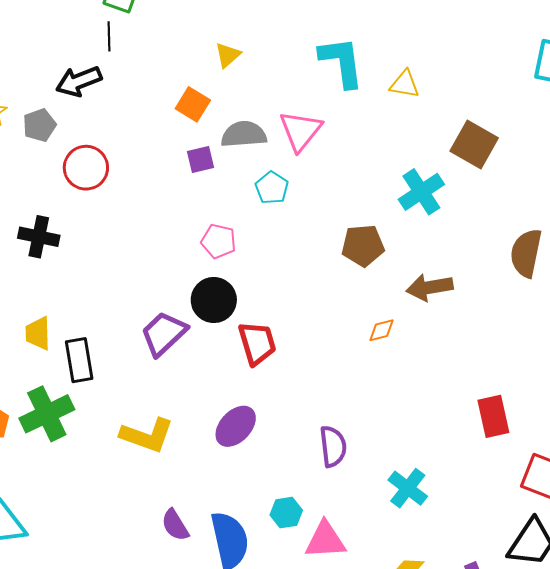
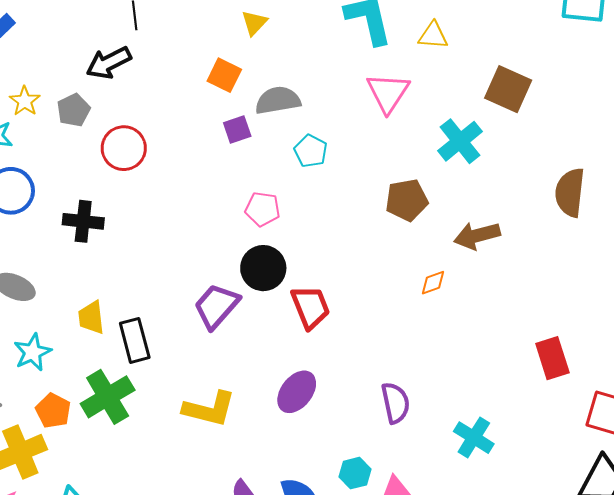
pink triangle: (301, 131) -> (388, 93), moved

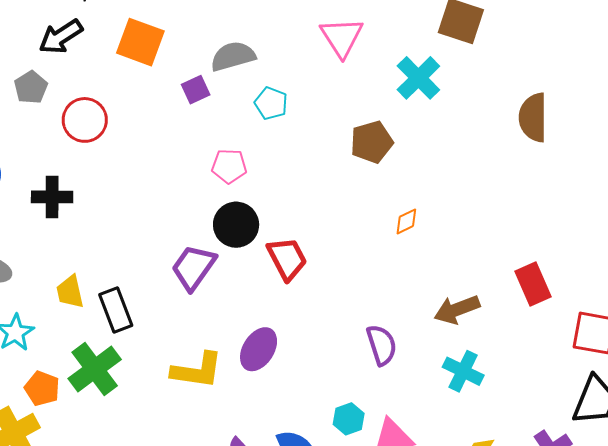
orange square: (224, 75) -> (140, 42), moved, size x1.4
brown arrow: (477, 236) -> (457, 309), moved
purple ellipse: (297, 392) -> (259, 349), moved

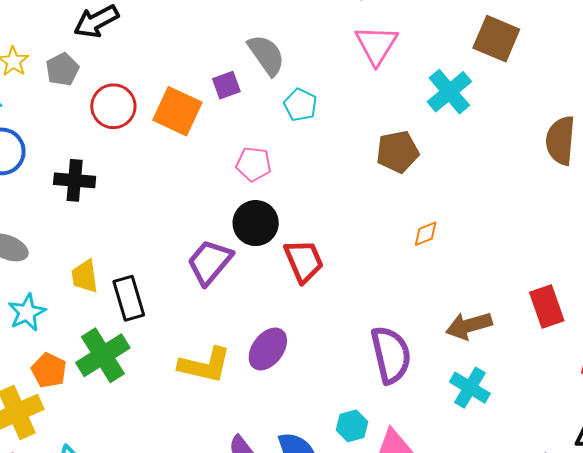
orange square: (140, 42) -> (177, 111), moved
gray semicircle: (233, 56) -> (266, 55), turned 66
purple semicircle: (382, 345) -> (391, 355), size x1.4

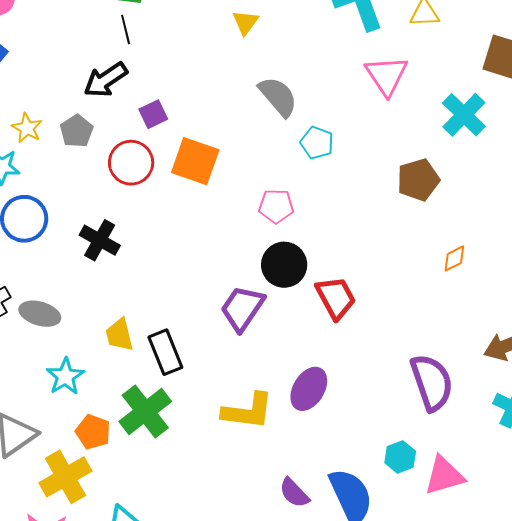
purple square: (226, 85) -> (153, 114), moved
black cross: (75, 180) -> (100, 240), turned 30

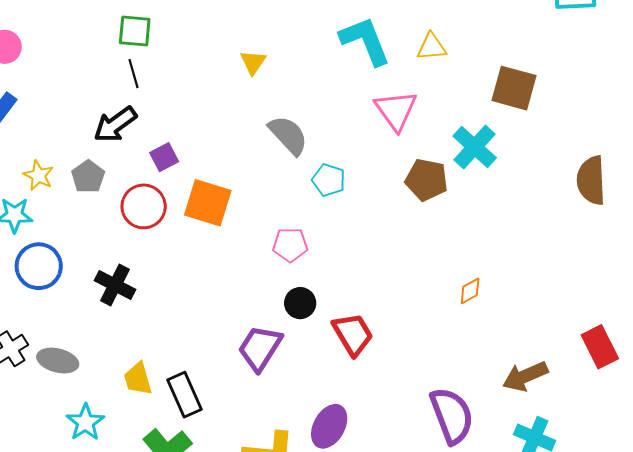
brown pentagon: (418, 180) -> (427, 180), moved, turned 30
black circle: (284, 265) -> (300, 303), size x0.7

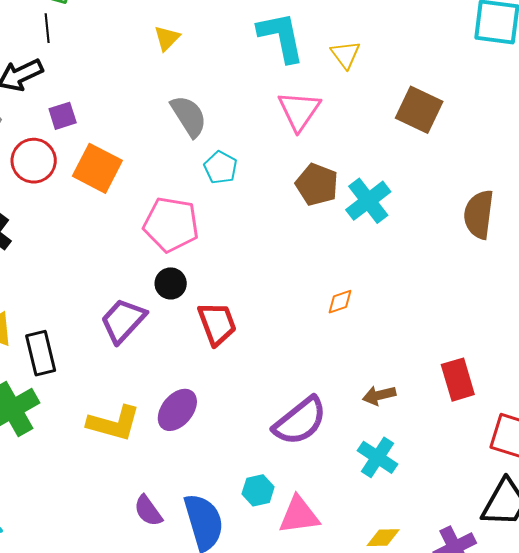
yellow triangle: (432, 47) -> (345, 55), turned 48
cyan cross: (475, 147) -> (368, 201), moved
pink pentagon: (290, 245) -> (171, 224), size x1.6
brown arrow: (525, 376) -> (379, 395), size x0.7
purple semicircle: (452, 416) -> (300, 421), turned 62

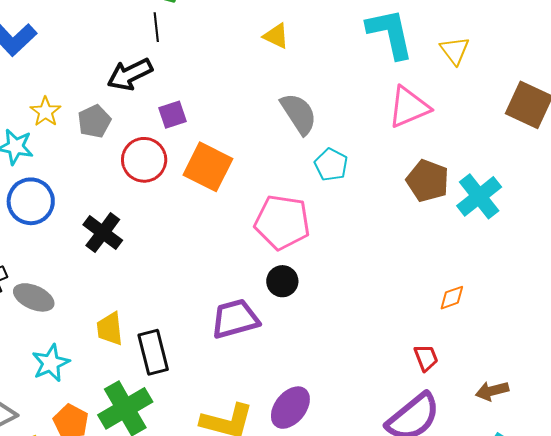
yellow triangle: (167, 38) -> (276, 36), turned -48
pink triangle: (299, 111) -> (409, 107), turned 33
purple trapezoid: (123, 321) -> (235, 319), turned 33
red trapezoid: (217, 323) -> (426, 358), moved, size x0.6

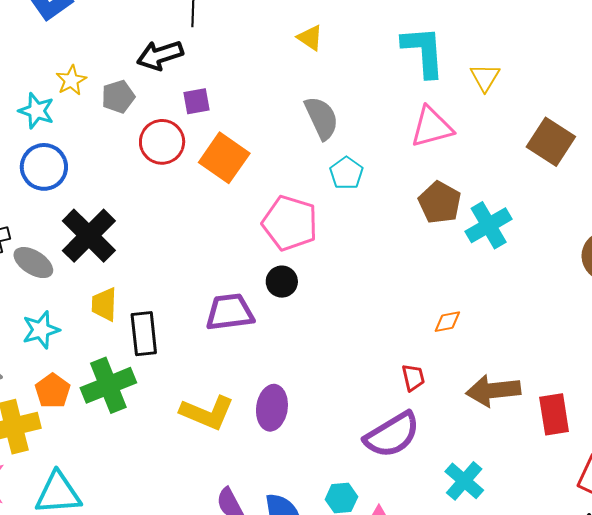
black cross: (103, 233) -> (89, 236), moved, size x1.4
brown arrow: (492, 391) -> (493, 391), moved, size x1.6
purple ellipse: (290, 408) -> (272, 408), turned -39

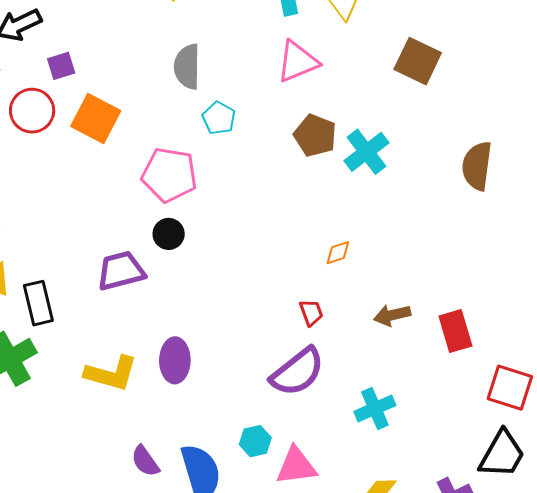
gray semicircle: (322, 118) -> (187, 67), turned -147
brown arrow: (493, 391) -> (392, 315), size x0.7
cyan cross: (464, 481) -> (375, 408), turned 33

